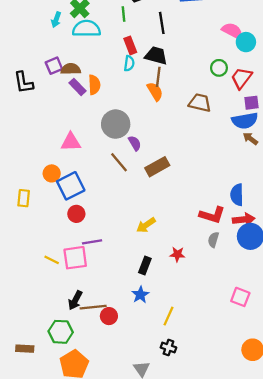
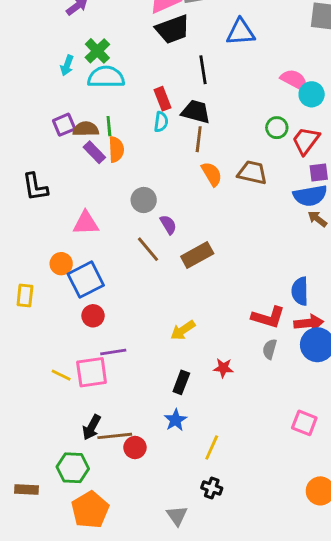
green line: (124, 14) -> (109, 126), moved
black L-shape: (24, 82) -> (35, 187), moved
orange semicircle: (155, 91) -> (212, 174), moved
gray circle: (116, 124) -> (144, 200), size x0.7

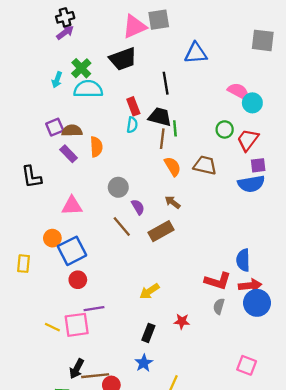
black trapezoid: (173, 29) -> (123, 59), moved
green line: (109, 126) -> (175, 128), moved
purple rectangle: (94, 152) -> (69, 154), moved
brown arrow: (317, 219) -> (173, 202), moved

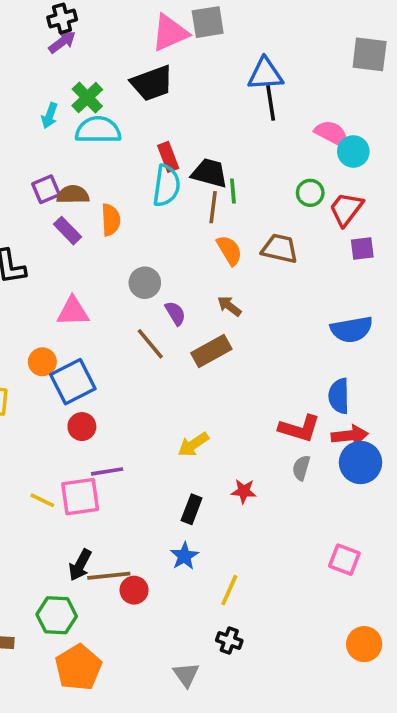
black line: (166, 83) -> (271, 103), moved
cyan semicircle: (132, 125) -> (166, 186), size x1.6
blue semicircle: (251, 184) -> (352, 329), moved

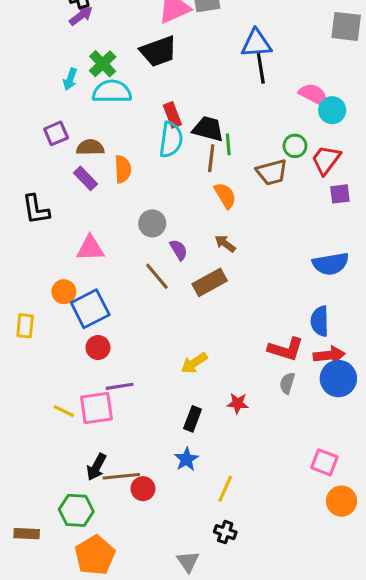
purple square: (46, 189) -> (56, 133), moved
brown trapezoid: (280, 249) -> (272, 172), moved, turned 152
orange circle: (364, 644) -> (341, 501), moved

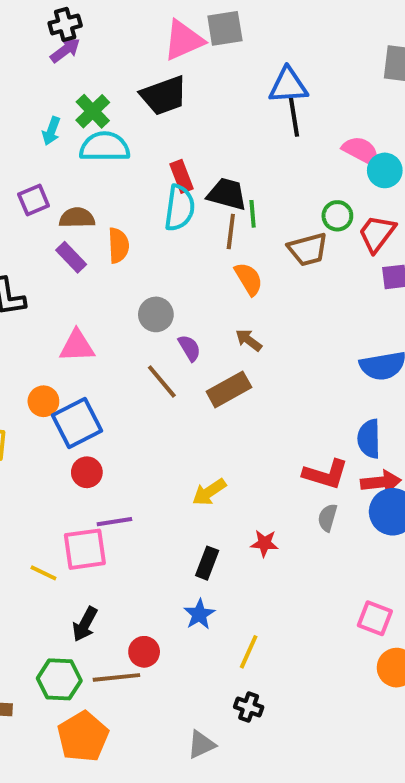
yellow line: (64, 411) -> (43, 573), moved
brown line: (121, 476) -> (116, 677), moved
gray triangle: (188, 562) -> (201, 745), turned 40

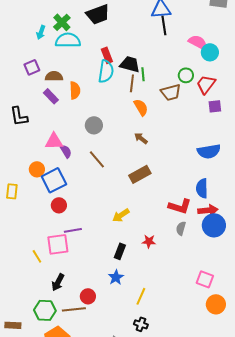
purple semicircle: (189, 348) -> (66, 151), moved
brown rectangle: (229, 389) -> (140, 174), moved
yellow line: (43, 573) -> (37, 256), turned 32

